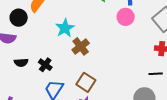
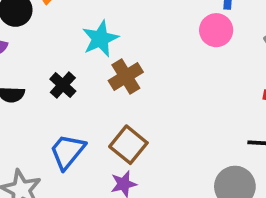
black cross: (45, 65) -> (63, 85), moved

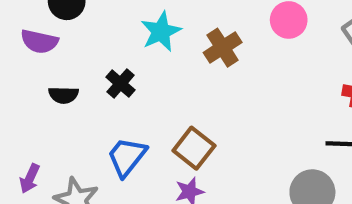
brown cross: (126, 76) -> (223, 48), moved

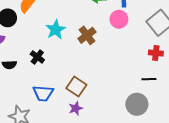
blue trapezoid: (127, 157) -> (43, 93), turned -120

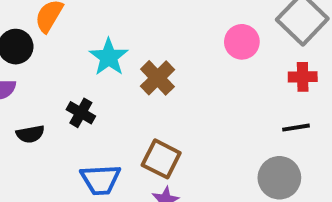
pink circle: (119, 19) -> (242, 42), moved
brown cross: (87, 35) -> (157, 78), moved

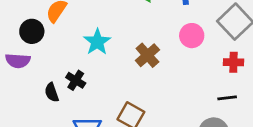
brown cross: (157, 78) -> (147, 55), moved
black semicircle: (30, 134) -> (52, 92), moved, turned 78

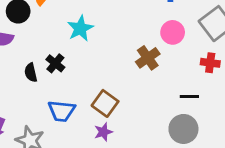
brown cross: (147, 55) -> (148, 58), moved
black line: (227, 98) -> (189, 96), moved

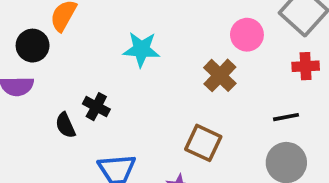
cyan star: (80, 28) -> (141, 49), moved, turned -30
brown square: (105, 103) -> (203, 143), moved

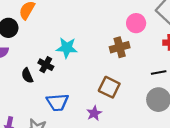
cyan star: (141, 49) -> (67, 48), moved
brown cross: (220, 75) -> (120, 47), turned 30

